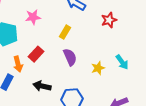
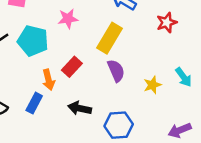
yellow rectangle: (65, 32) -> (110, 38), size x1.6

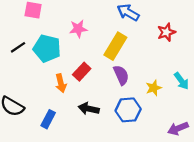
blue rectangle: (34, 103) -> (48, 119), moved
blue hexagon: (119, 125) -> (128, 110), moved

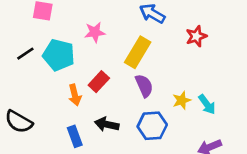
cyan arrow: (181, 81) -> (207, 104), moved
blue rectangle: (48, 119) -> (75, 136), moved, turned -48

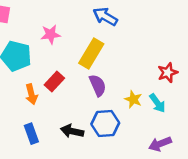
red star: (196, 36) -> (168, 73), moved
yellow star: (182, 100) -> (133, 99), turned -30
black arrow: (107, 124) -> (72, 131), moved

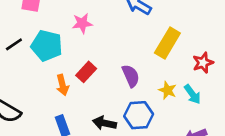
yellow rectangle: (91, 53) -> (167, 43), moved

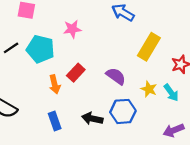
purple semicircle: (131, 76) -> (116, 76), turned -30

